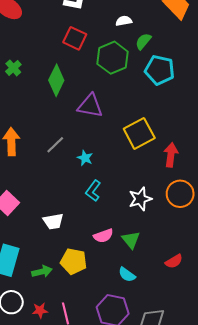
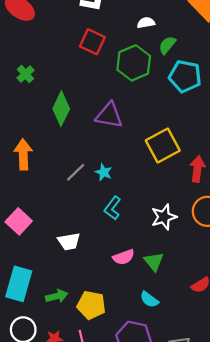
green diamond: (56, 80) -> (61, 109), moved
gray line: (55, 145) -> (76, 172), moved
yellow pentagon: (74, 261) -> (91, 305), moved

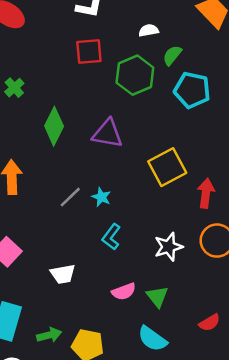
red square: (92, 42) -> (89, 52), turned -30
cyan semicircle: (149, 300) -> (152, 339), size x1.4

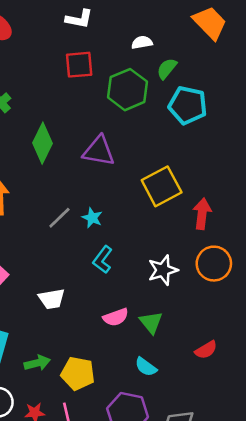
cyan semicircle: (152, 339) -> (146, 367), size x0.7

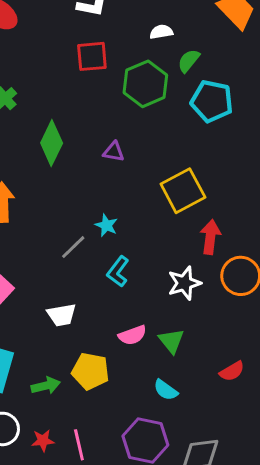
purple triangle: (99, 151) -> (114, 152), size x0.6
red arrow: (202, 214) -> (210, 237), moved
gray line: (59, 218) -> (73, 247), moved
yellow pentagon: (78, 373) -> (91, 371), moved

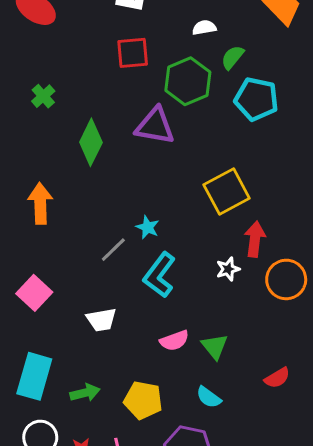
purple triangle: (114, 152) -> (155, 126), moved, size x1.8
cyan L-shape: (118, 272) -> (159, 275), size x1.4
white star: (184, 283) -> (228, 269), moved, size x0.7
yellow pentagon: (91, 371) -> (143, 400), moved

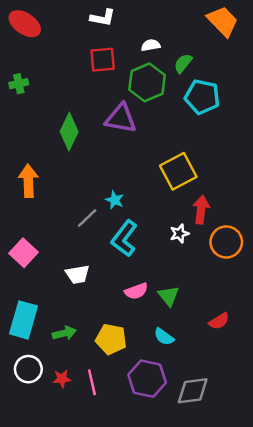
white semicircle: (204, 28) -> (151, 45), moved
green cross: (43, 96) -> (19, 84), moved, turned 30

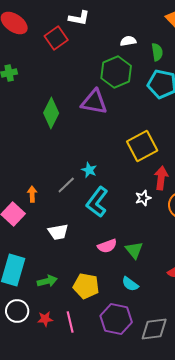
white semicircle: (151, 45) -> (128, 41), moved
red square: (103, 60) -> (56, 38), moved, turned -30
green semicircle: (183, 63) -> (157, 52), moved, turned 132
orange arrow: (28, 181) -> (32, 194), moved, size x0.6

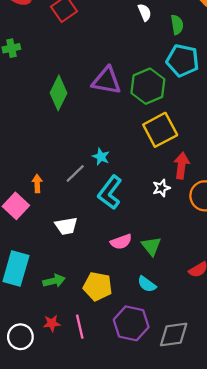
white semicircle: (128, 41) -> (145, 12), turned 77
green hexagon: (116, 72) -> (148, 86), moved
white circle: (17, 311) -> (20, 337), moved

